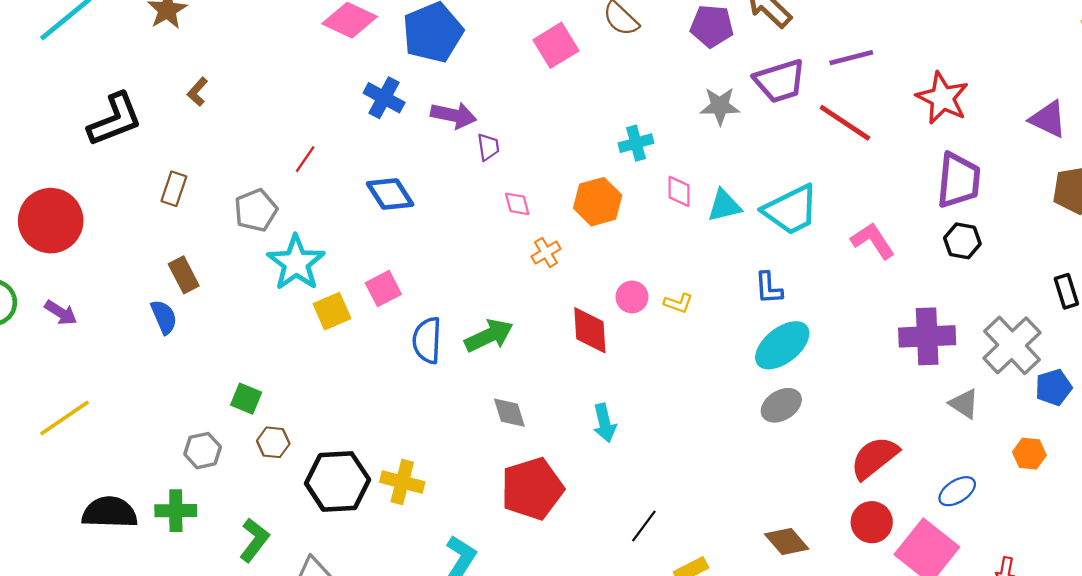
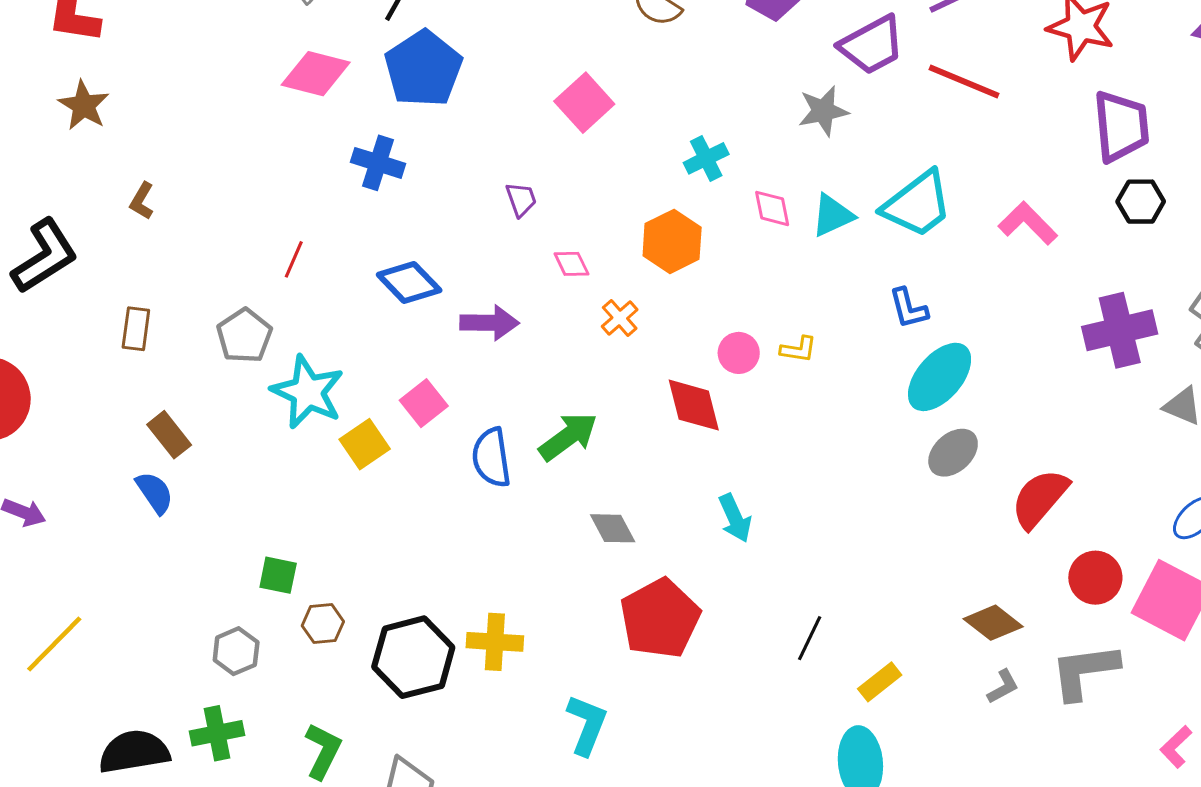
pink square: (556, 45) -> (584, 103), moved
gray star: (720, 106) -> (823, 111), moved
purple arrow: (454, 115) -> (489, 323), moved
red semicircle: (874, 458) -> (1040, 498), moved

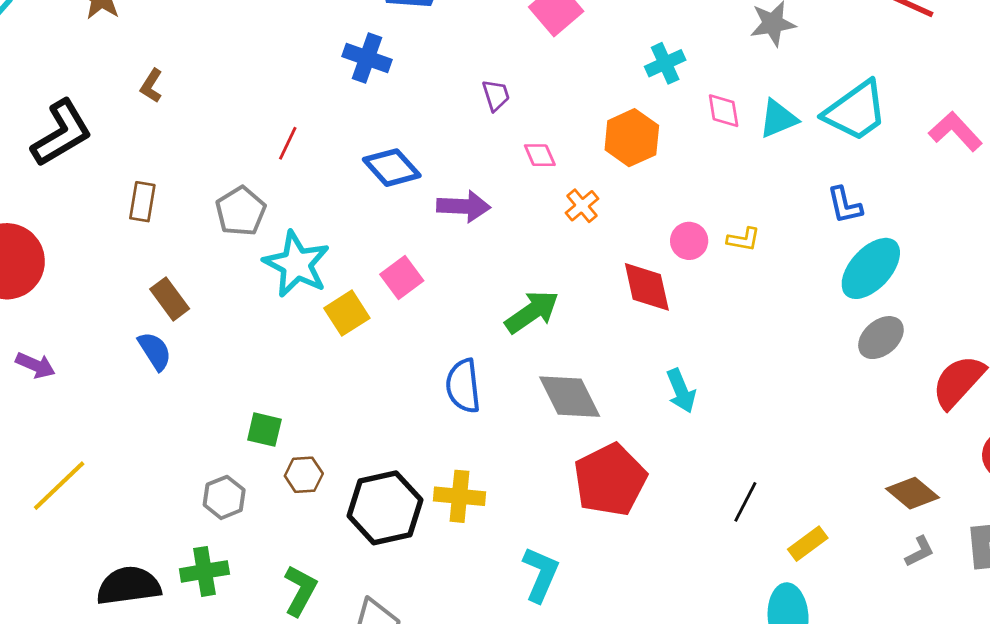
blue semicircle: (491, 458) -> (463, 386), moved
gray diamond: (613, 528) -> (570, 397), size x1.5

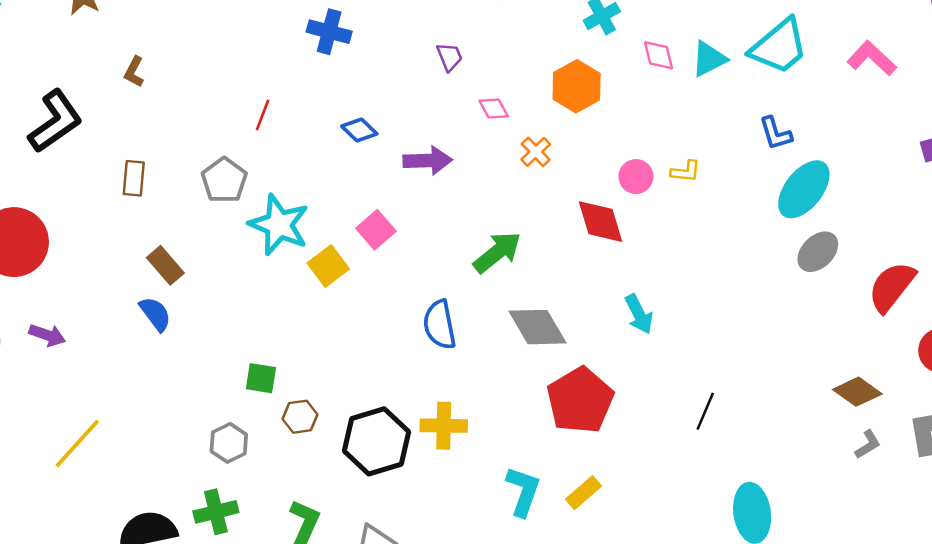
blue diamond: (392, 168) -> (359, 130), size x0.7
yellow rectangle: (808, 544) -> (583, 493), moved

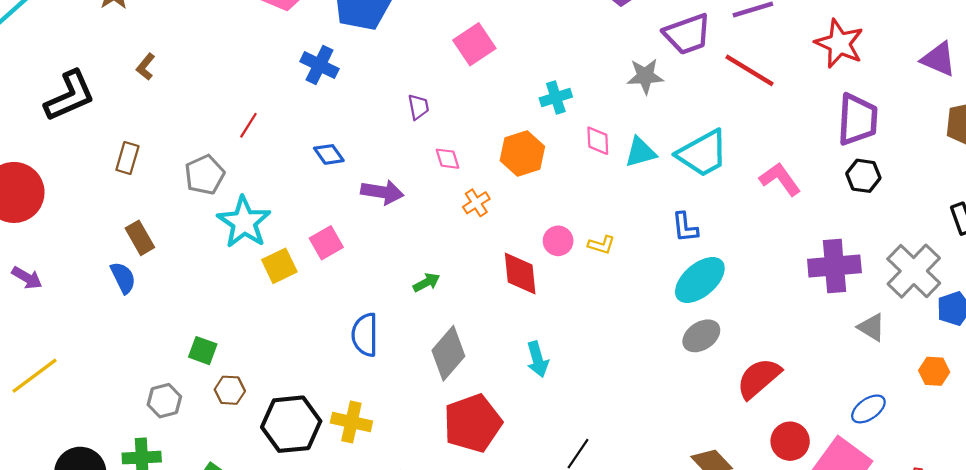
green arrow: (497, 252) -> (426, 282), size x0.6
gray diamond: (538, 327) -> (448, 353), turned 60

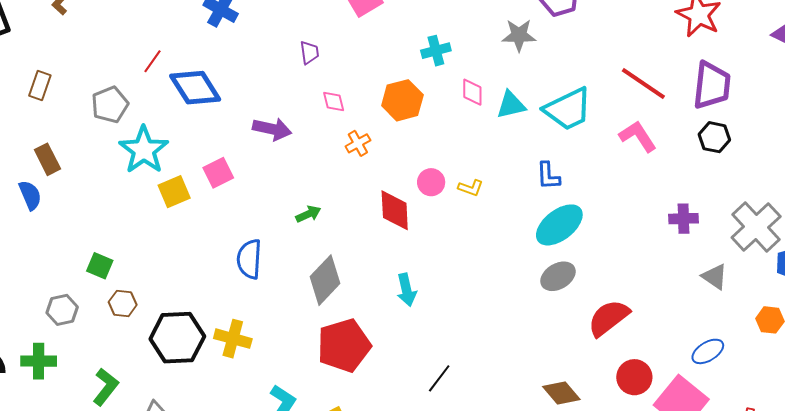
red line: (750, 70) -> (643, 83), moved
blue diamond: (329, 154) -> (195, 88), moved, size x1.8
purple cross: (834, 266) -> (683, 219), size x0.6

